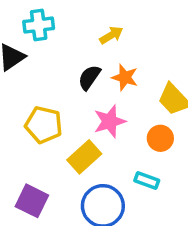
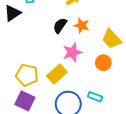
yellow pentagon: (44, 125) -> (27, 75), moved
cyan rectangle: (147, 181) -> (95, 97), moved

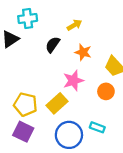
black semicircle: (60, 26) -> (53, 45), moved

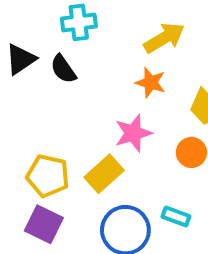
cyan cross: (28, 18) -> (79, 22), moved
yellow arrow: (74, 25) -> (164, 38), moved, size x1.5
black semicircle: (53, 45) -> (63, 69), moved, turned -70

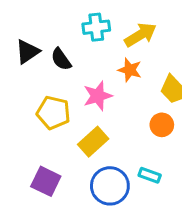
cyan cross: (79, 22) -> (96, 27), moved
pink star: (133, 133) -> (98, 96), moved
yellow pentagon: (48, 176) -> (53, 113), moved

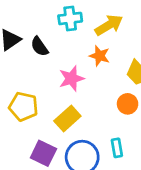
yellow pentagon: (53, 113) -> (23, 107), moved
cyan rectangle: (150, 175) -> (117, 148), turned 60
purple square: (46, 181) -> (43, 153), moved

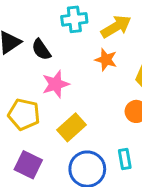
pink star: (71, 79) -> (56, 84), moved
purple square: (43, 153) -> (28, 165), moved

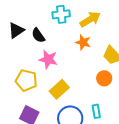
pink star: (56, 84) -> (48, 59), turned 30

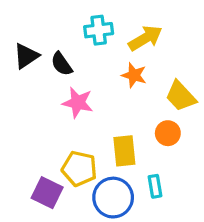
yellow pentagon: (26, 80) -> (79, 169), moved
yellow rectangle: (59, 89) -> (124, 151), moved, turned -54

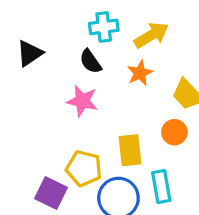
black semicircle: (62, 64) -> (90, 61), moved
orange star: (134, 75) -> (140, 73), turned 30
cyan rectangle: (155, 186) -> (161, 186), size x1.4

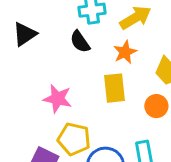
pink star: (82, 101) -> (58, 99), moved
yellow rectangle: (130, 150) -> (114, 88), moved

